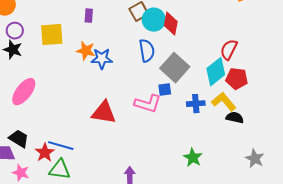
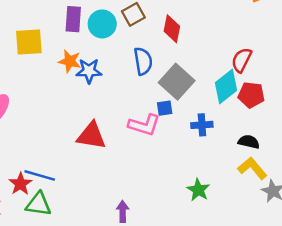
purple rectangle: (89, 16) -> (73, 19), size x1.5
cyan circle: (154, 20) -> (102, 24), moved
yellow L-shape: (224, 102) -> (252, 168), moved

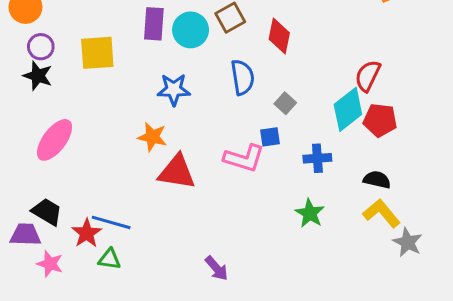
orange star: (70, 61) -> (152, 137), moved
gray square: (177, 82) -> (285, 103), size x0.5
green star: (198, 190) -> (310, 213), moved
green triangle: (38, 204) -> (110, 259), size x0.7
purple arrow: (123, 211) -> (217, 268), turned 140

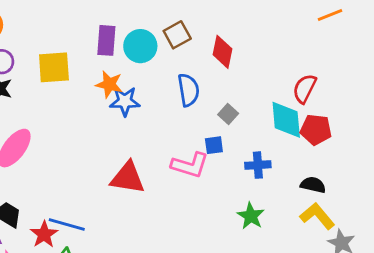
cyan diamond: (348, 109) -> (286, 120), turned -57
orange star: (152, 137) -> (109, 84), moved

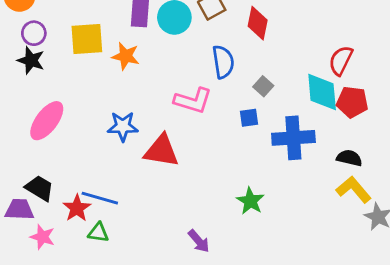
orange star: (109, 84) -> (126, 56), moved
blue star: (125, 101) -> (123, 126), moved
pink L-shape: (190, 165) -> (193, 101), moved
blue cross: (258, 165) -> (293, 138), size x1.6
green star: (251, 216) -> (250, 201), moved

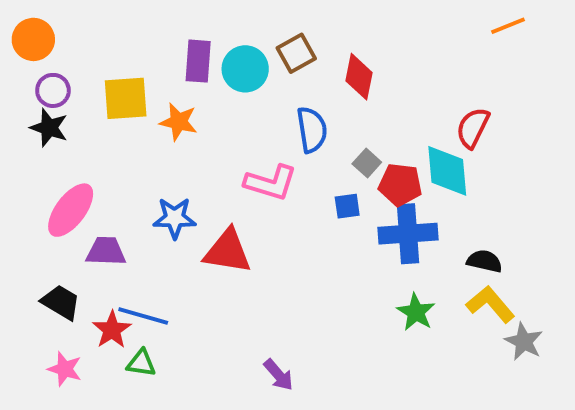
red pentagon: (352, 102) -> (400, 185), moved
green star: (250, 201) -> (416, 312), moved
purple trapezoid: (19, 210) -> (106, 251), moved

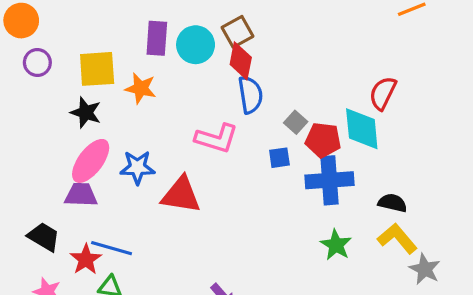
red diamond: (359, 77) -> (241, 61), moved
black star: (49, 128) -> (86, 113), moved
pink ellipse: (71, 210) -> (91, 161), moved

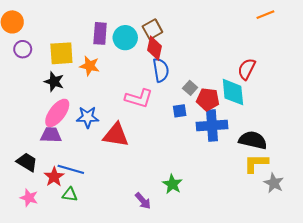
black semicircle: (392, 203) -> (253, 140), size x1.5
yellow L-shape: (397, 238) -> (256, 163), turned -50
green star: (336, 245) -> (172, 184), moved

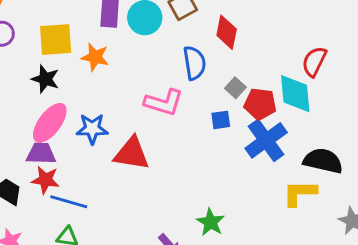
red diamond: (155, 48) -> (227, 32), moved
blue cross: (212, 126) -> (266, 140), turned -32
yellow L-shape: (256, 163) -> (300, 193), moved
red star: (54, 177) -> (45, 180), moved, turned -30

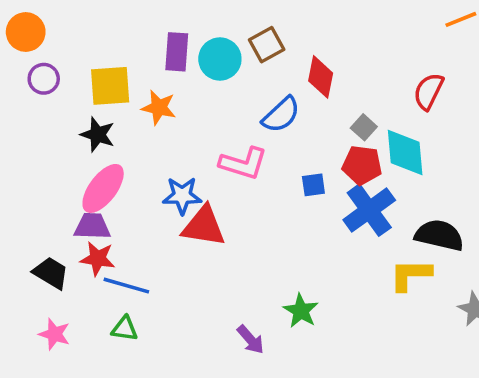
red semicircle: (314, 61) -> (429, 91), moved
blue semicircle: (194, 63) -> (281, 115), turned 56
gray square: (235, 88) -> (364, 127), moved
blue star: (92, 129) -> (182, 196), moved

